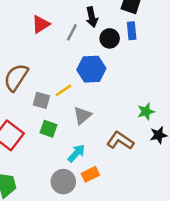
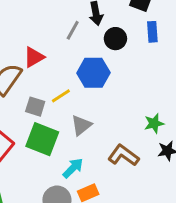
red triangle: (41, 24) -> (34, 57), moved
blue rectangle: (132, 31) -> (152, 32), moved
green square: (49, 129) -> (42, 139), size x1.6

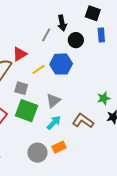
yellow line: (61, 96) -> (39, 69), moved
cyan arrow: (73, 168) -> (54, 123), moved

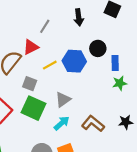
gray line: (46, 35) -> (45, 26), moved
blue rectangle: (101, 35) -> (115, 63), moved
black circle: (76, 40) -> (98, 48), moved
green star: (104, 98) -> (120, 83), moved

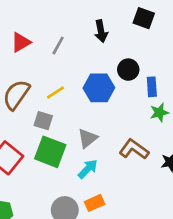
red triangle: (31, 47) -> (21, 42), moved
yellow line: (50, 65) -> (55, 93), moved
brown L-shape: (93, 124) -> (134, 149), moved

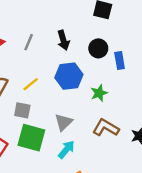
black arrow: (101, 31) -> (63, 40), moved
black circle: (128, 70) -> (98, 48), moved
blue rectangle: (152, 87) -> (120, 60), moved
green star: (159, 113) -> (99, 93), moved

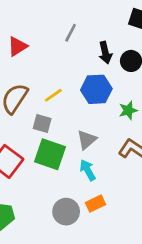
black arrow: (63, 40) -> (105, 53), moved
gray line: (29, 42) -> (71, 33), moved
cyan arrow: (66, 149) -> (88, 170), turned -72

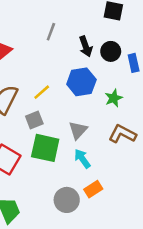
gray square: (42, 123) -> (34, 120), turned -30

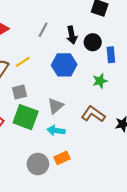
gray line: (51, 32) -> (43, 30), moved
yellow line: (42, 92) -> (23, 62), moved
green star: (114, 98) -> (100, 81), moved
cyan arrow: (82, 159) -> (56, 131), turned -54

